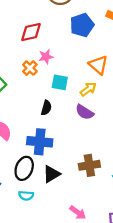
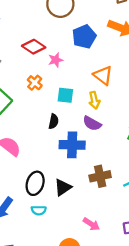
red diamond: (31, 32) -> (34, 47), turned 50
pink star: (46, 57) -> (56, 60), moved
yellow arrow: (88, 89) -> (94, 100), turned 119
blue cross: (40, 142) -> (72, 145), moved

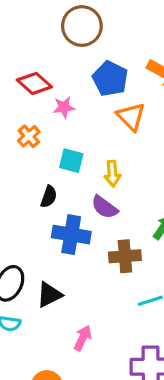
blue pentagon: (84, 37) -> (110, 79), turned -30
orange triangle: (103, 75) -> (131, 117), moved
brown cross: (100, 176) -> (125, 256), moved
pink arrow: (91, 224) -> (83, 338), moved, turned -105

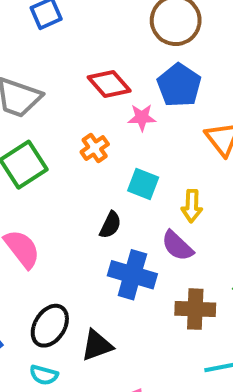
blue pentagon: (110, 79) -> (179, 85), moved

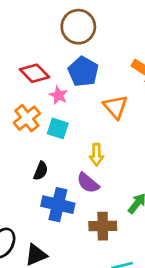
pink star: (142, 117) -> (58, 95), turned 30
orange cross: (95, 148) -> (27, 118), size x1.4
cyan square: (143, 184) -> (58, 128), moved

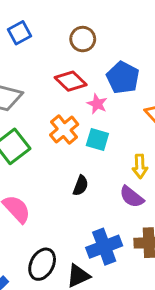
brown circle: (78, 27) -> (83, 39), moved, size x0.7
blue cross: (58, 205) -> (104, 247), moved, turned -32

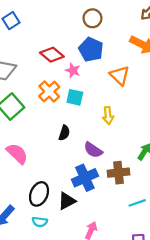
brown circle: (83, 39) -> (92, 18), moved
purple semicircle: (132, 197) -> (93, 150), moved

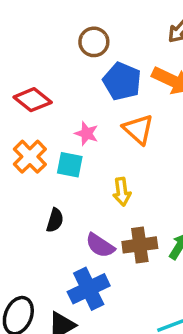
blue pentagon: (91, 50) -> (122, 81), moved
pink star: (73, 71) -> (87, 133), moved
brown cross: (118, 173) -> (140, 245), moved

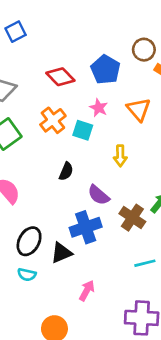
brown circle: (94, 42) -> (144, 50), moved
blue pentagon: (122, 81) -> (105, 70), moved
brown cross: (140, 245) -> (132, 218), moved, turned 35

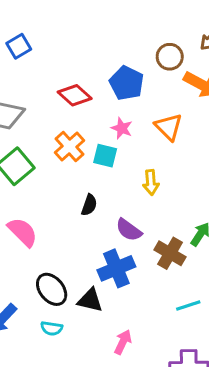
black ellipse: (29, 241) -> (52, 289), turned -64
black triangle: (61, 253) -> (90, 300), turned 40

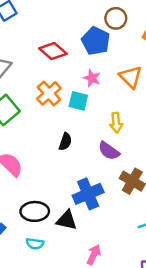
brown circle: (170, 57) -> (116, 18), moved
purple semicircle: (129, 230) -> (109, 151), moved
black ellipse: (52, 289) -> (35, 211), turned -52

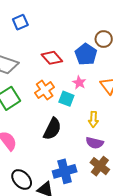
black semicircle: (65, 142) -> (52, 129), size x1.6
purple semicircle: (109, 151) -> (95, 143), moved, turned -30
black ellipse: (35, 211) -> (22, 179), turned 40

